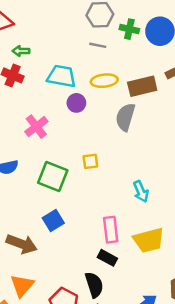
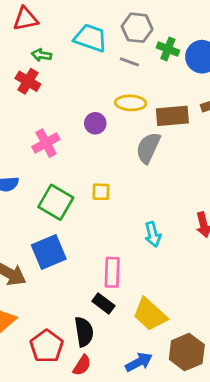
cyan trapezoid: (61, 76) -> (90, 38), moved
blue square: (53, 220) -> (49, 252), size x1.4
yellow trapezoid: (149, 240) -> (150, 314), moved, turned 48

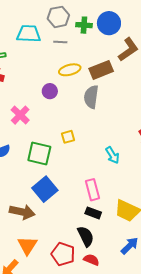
red semicircle: (82, 365) -> (91, 260), turned -84

